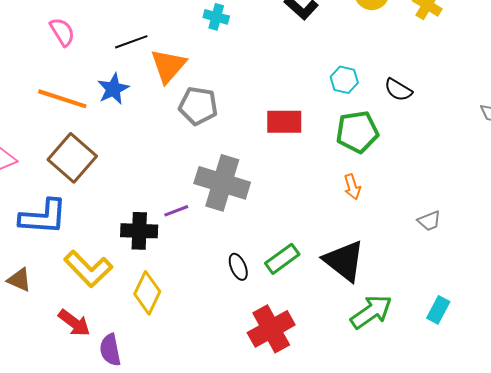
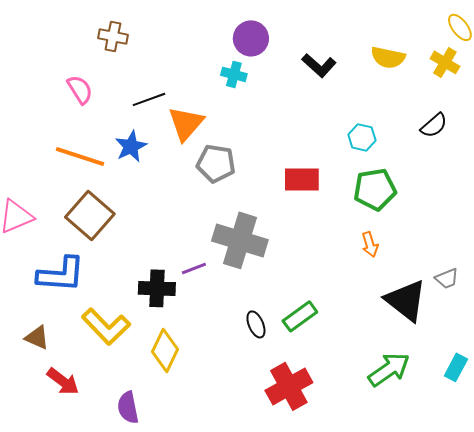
black semicircle: (398, 90) -> (434, 125), moved, turned -72
black triangle: (344, 261) -> (406, 300), moved
red arrow: (74, 323) -> (63, 381), moved

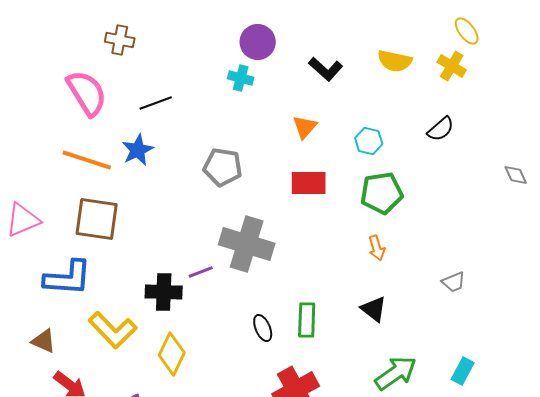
pink semicircle: (80, 89) -> (87, 93), size x1.6
orange triangle: (186, 123) -> (305, 127), moved, size x0.7
brown square: (90, 215) -> (97, 219), turned -33
black triangle: (406, 300) -> (374, 309), moved, size x0.6
green rectangle: (300, 316) -> (307, 320), turned -52

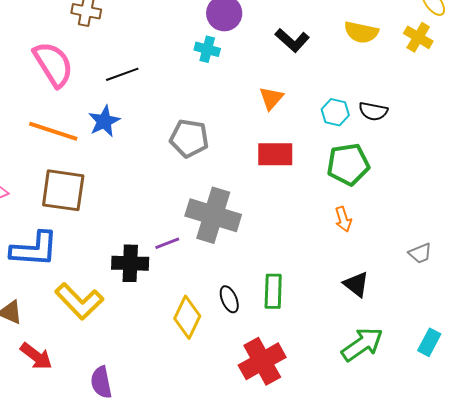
black semicircle: (441, 129) -> (373, 111), moved, turned 52
black triangle: (374, 309) -> (356, 284), moved
yellow diamond: (172, 354) -> (187, 317), moved

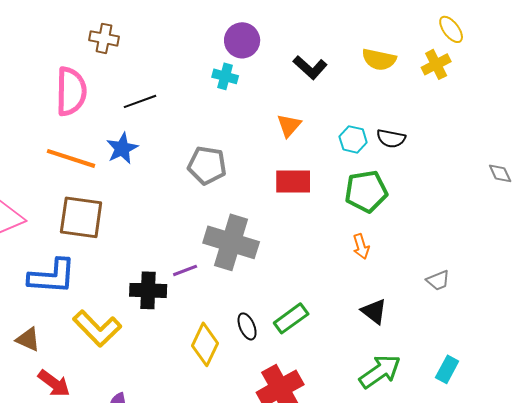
yellow cross: (418, 37) -> (436, 64), turned 32
pink semicircle: (53, 64) -> (71, 91), turned 33
green rectangle: (273, 291) -> (291, 318), turned 52

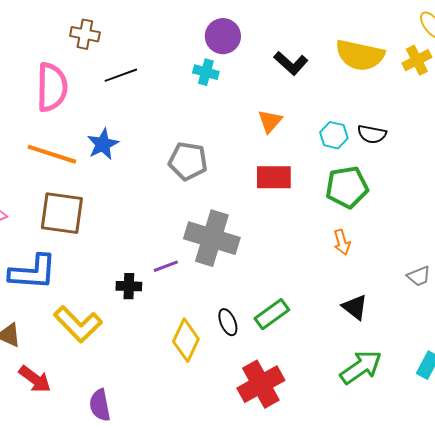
yellow semicircle: (379, 59) -> (360, 55), size x1.4
black line: (140, 101) -> (121, 75), moved
black cross: (148, 290) -> (129, 286), size x0.7

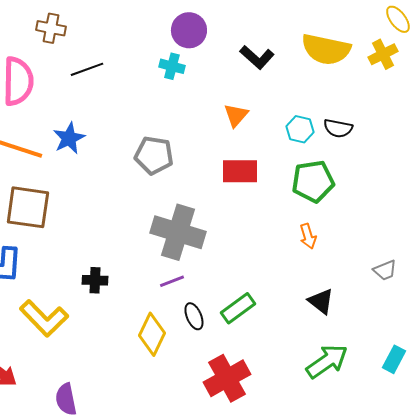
purple line: (166, 266) -> (172, 281), moved

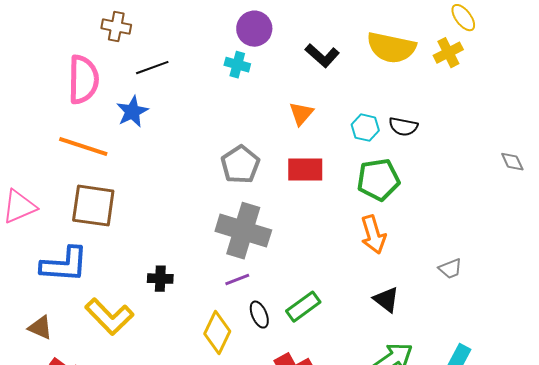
blue star: (69, 138) -> (132, 112), moved
gray pentagon: (154, 155) -> (240, 165), moved, turned 30
orange arrow: (308, 236) -> (373, 235), size x1.5

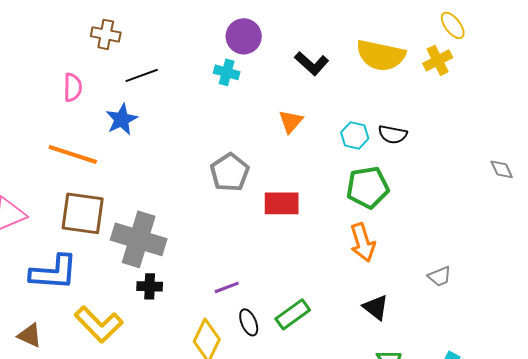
pink semicircle: (83, 80) -> (73, 87), size x0.6
red rectangle: (305, 170) -> (282, 203), moved
gray cross: (243, 231) -> (139, 239), moved

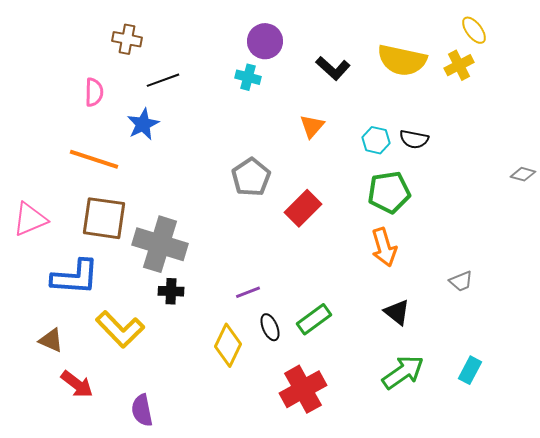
gray diamond: (502, 169) -> (523, 174), turned -50
red rectangle: (282, 203) -> (303, 208), turned -45

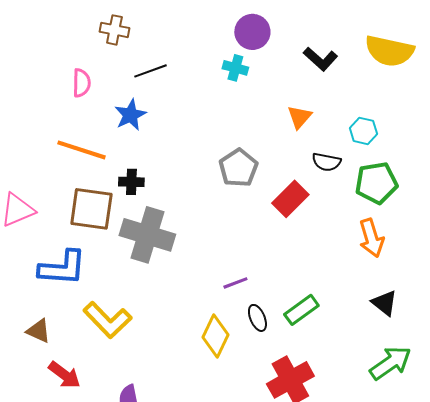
black semicircle: (414, 139) -> (326, 162), moved
black cross: (171, 291) -> (131, 182), moved

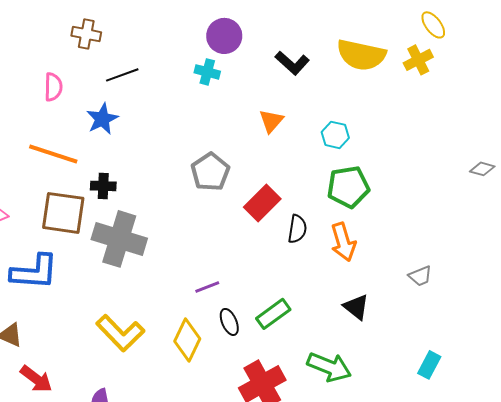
black semicircle: (326, 162) -> (297, 229), moved, turned -92
yellow L-shape: (107, 320) -> (120, 333), moved
green arrow: (390, 363) -> (329, 367), moved, turned 57

